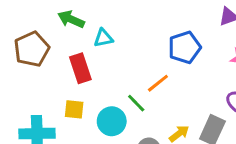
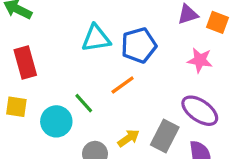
cyan triangle: (103, 38) -> (96, 38), moved, size x1.4
orange line: (158, 83) -> (123, 85), moved

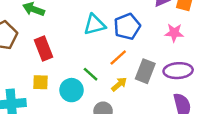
purple ellipse: (200, 111) -> (178, 71), turned -32
gray rectangle: (165, 136) -> (145, 71), moved
yellow arrow: (128, 138) -> (119, 84), moved

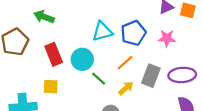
pink star: (174, 33) -> (167, 38), moved
cyan circle: (72, 90) -> (82, 59), moved

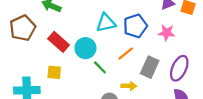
red rectangle: (54, 54) -> (59, 42), turned -30
purple ellipse: (182, 75) -> (179, 68), turned -65
yellow arrow: (126, 88) -> (129, 86), moved, turned 40

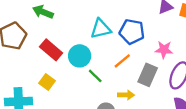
blue pentagon: (135, 26) -> (132, 32), turned 30
pink star: (167, 33) -> (164, 50), moved
yellow square: (54, 72) -> (47, 82), turned 32

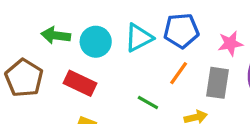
cyan circle: (80, 56) -> (96, 42), moved

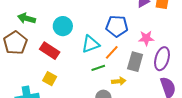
green arrow: (56, 35) -> (27, 18), moved
cyan triangle: (139, 38) -> (90, 44), moved
green line: (148, 103) -> (98, 68), moved, turned -56

